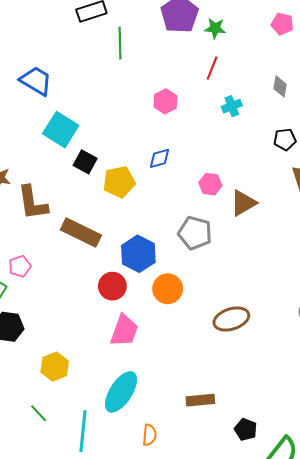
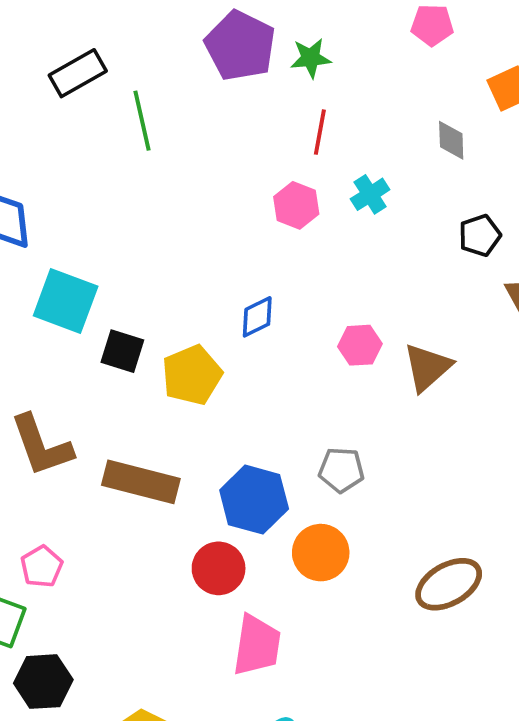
pink hexagon: (165, 101) -> (296, 205), moved
gray pentagon: (195, 233) -> (341, 470), moved, size x0.7

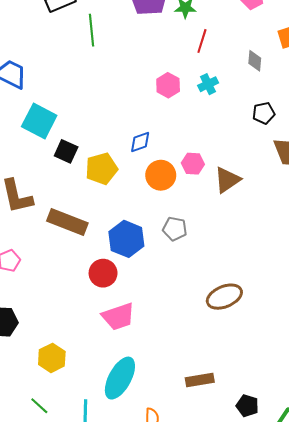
red line: (320, 132) -> (202, 41), moved
orange circle: (321, 553) -> (161, 175), moved
pink trapezoid: (257, 645) -> (118, 317), turned 56

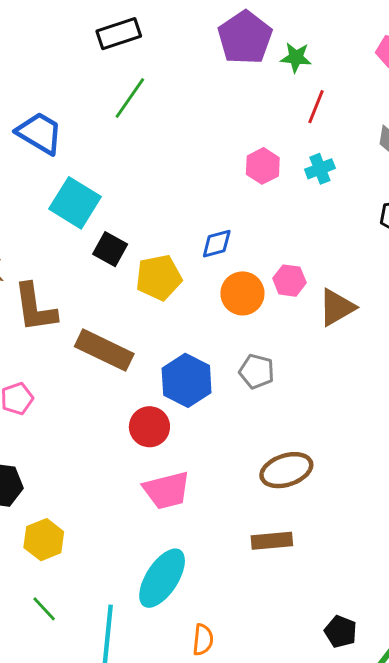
green line: (92, 30) -> (130, 98), moved, turned 36
brown ellipse: (224, 297) -> (286, 470), moved
yellow hexagon: (52, 358) -> (44, 540), moved
brown rectangle: (200, 380) -> (272, 541), moved

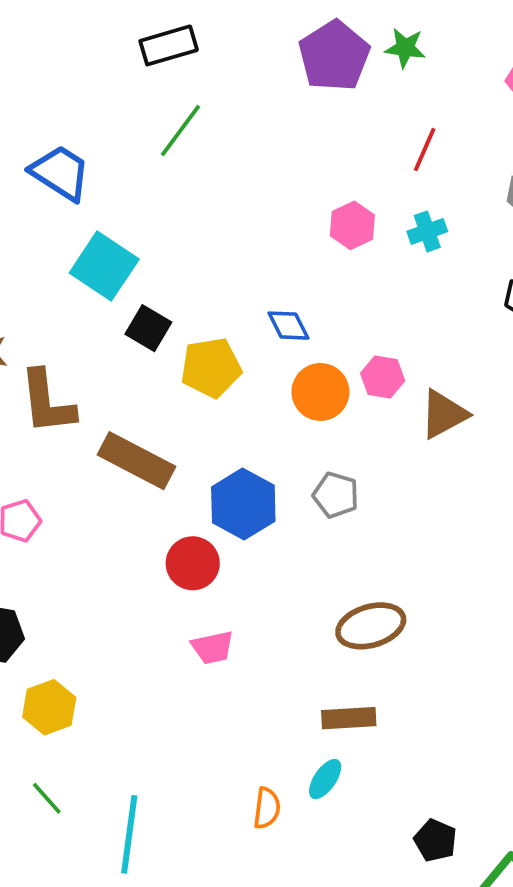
green star: (296, 57) -> (405, 48), moved
blue diamond: (217, 244) -> (288, 326), turned 76
pink trapezoid: (167, 490) -> (213, 647), size x0.7
cyan ellipse: (162, 578) -> (325, 779), moved, size x0.5
orange semicircle: (203, 640) -> (267, 808), moved

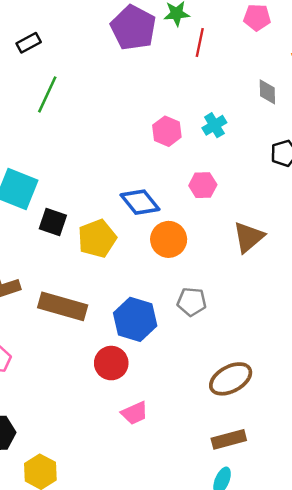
black rectangle: (169, 45) -> (29, 43), size x0.7
red line: (425, 150) -> (200, 43), moved
blue diamond: (288, 326) -> (140, 202), size x1.4
pink hexagon: (383, 377) -> (203, 185), moved

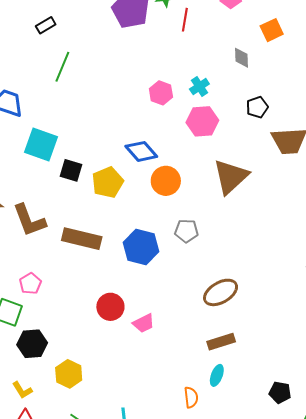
pink hexagon: (203, 185) -> (202, 121), moved, size x1.4
brown triangle: (248, 237) -> (231, 177), size x1.4
red circle: (111, 363) -> (110, 307), moved

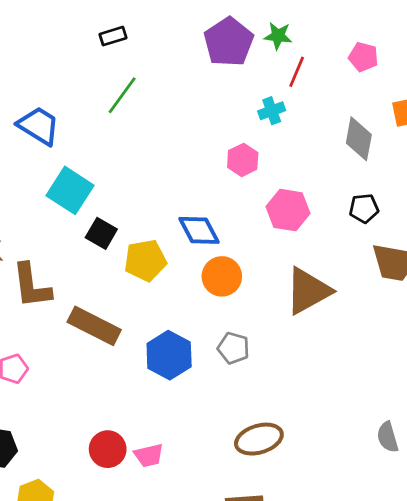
gray diamond: (242, 58) -> (359, 139), size x1.5
cyan cross: (199, 87) -> (272, 111), moved
red circle: (110, 307) -> (108, 449), moved

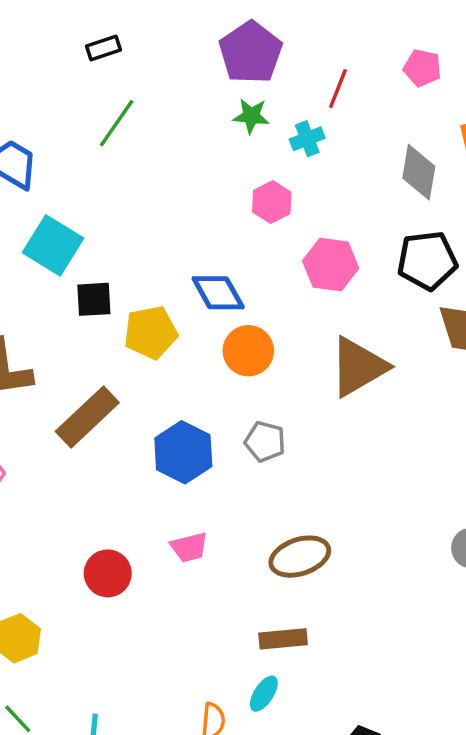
green star: (278, 36) -> (251, 116), moved
black pentagon: (364, 208) -> (427, 260), size x1.6
black square: (101, 233) -> (94, 299), turned -32
brown rectangle: (94, 326) -> (87, 417), turned -69
pink trapezoid: (149, 455) -> (189, 547), moved

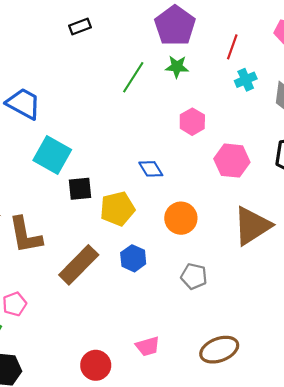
green line: (117, 123) -> (133, 77), moved
cyan cross: (307, 139) -> (246, 80), moved
blue diamond: (218, 293) -> (151, 169), moved, size x0.7
blue hexagon: (183, 452) -> (133, 258), moved, size x0.7

